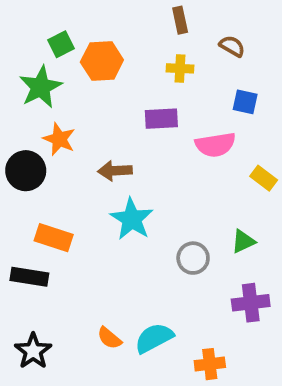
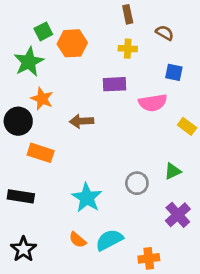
cyan star: (132, 219) -> (87, 198), moved
orange rectangle: (54, 238) -> (41, 153), moved
purple cross: (251, 303) -> (178, 215), turned -35

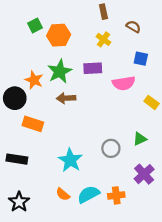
yellow cross: (128, 49) -> (103, 39), turned 32
green star: (29, 62) -> (60, 71), moved
orange cross: (149, 258) -> (116, 195), moved

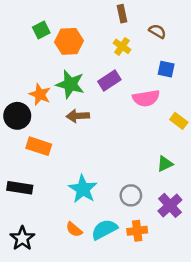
purple rectangle: (93, 68) -> (109, 80), turned -30
green star: (60, 71) -> (70, 84), turned -30
gray circle: (111, 148) -> (131, 195), moved

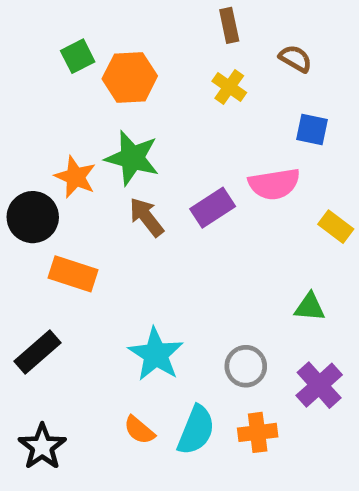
purple rectangle: (109, 80) -> (213, 208), moved
brown arrow: (78, 116) -> (146, 217), turned 55
green triangle: (165, 164) -> (310, 307), turned 30
black rectangle: (20, 188) -> (37, 352), turned -50
cyan semicircle: (104, 229) -> (196, 430), turned 140

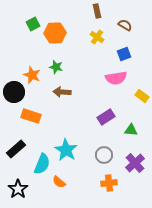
blue square: (312, 130) -> (124, 54), moved, turned -32
green star: (132, 158) -> (56, 67), size x0.6
purple rectangle: (213, 208) -> (106, 117), moved
brown arrow: (146, 217) -> (62, 92), turned -48
cyan semicircle: (196, 430) -> (42, 164), moved

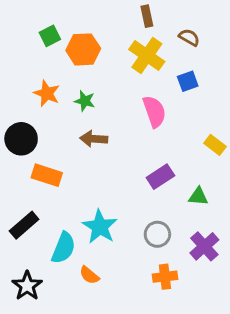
yellow cross: (97, 37) -> (147, 56), size x1.6
orange star: (32, 75) -> (47, 93), moved
pink semicircle: (116, 78) -> (154, 112), moved, turned -100

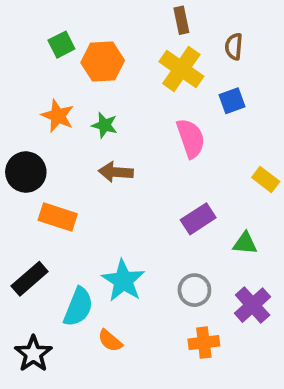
brown semicircle: (189, 37) -> (234, 46), turned -115

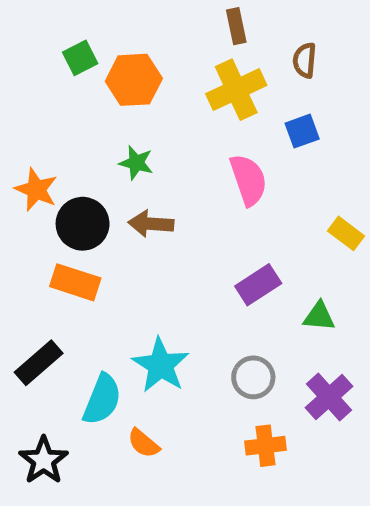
yellow cross: (181, 69) -> (236, 90), turned 30
orange star: (58, 116) -> (36, 190), moved
black circle: (26, 172) -> (83, 224), moved

